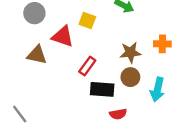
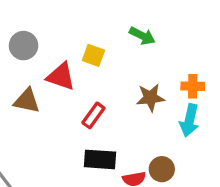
brown circle: (130, 77) -> (162, 169), moved
black rectangle: (102, 89) -> (100, 159), moved
cyan arrow: (157, 89) -> (189, 120), moved

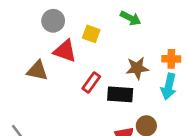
gray circle: (24, 46) -> (53, 21), moved
black rectangle: (100, 159) -> (120, 94), moved

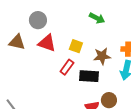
yellow square: (91, 34) -> (76, 46), moved
brown triangle: (37, 71) -> (17, 42), moved

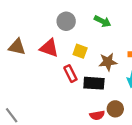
gray circle: (38, 20) -> (66, 21), moved
red rectangle: (67, 67) -> (70, 74), turned -63

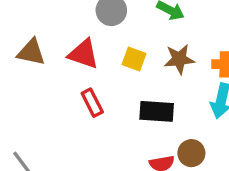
brown star: (108, 62) -> (179, 59), moved
red rectangle: (70, 74) -> (92, 103), moved

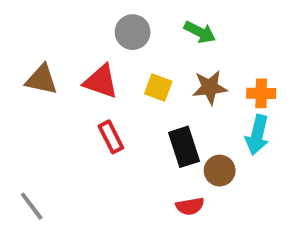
black rectangle: (157, 111) -> (184, 147), turned 68
brown circle: (191, 153) -> (220, 171), moved

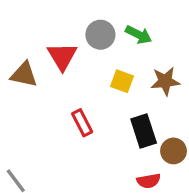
green arrow: (200, 32) -> (139, 35), moved
red triangle: (101, 82) -> (62, 56), moved, turned 40

